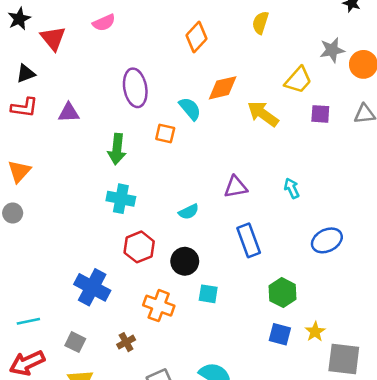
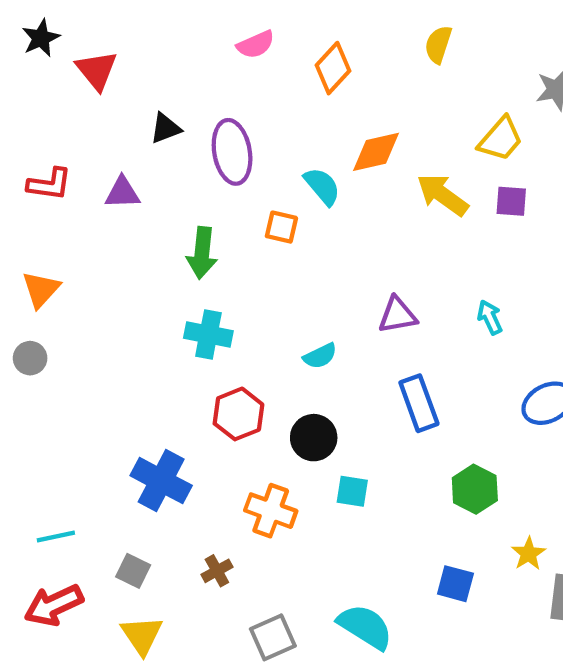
pink semicircle: (104, 23) -> (256, 44), moved
black triangle: (26, 74) -> (165, 128), moved
purple square: (320, 114) -> (511, 201), moved
blue square: (280, 334) -> (455, 584), moved

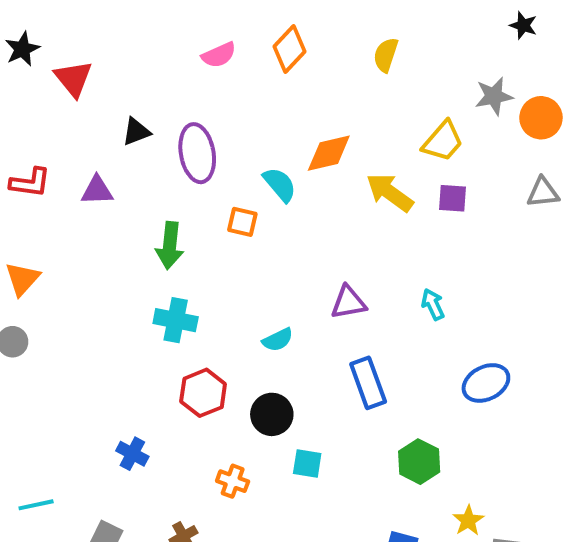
orange diamond: (333, 68) -> (290, 49), moved
blue cross: (161, 481) -> (132, 454), size x0.6
orange cross: (271, 511) -> (233, 481), size x0.7

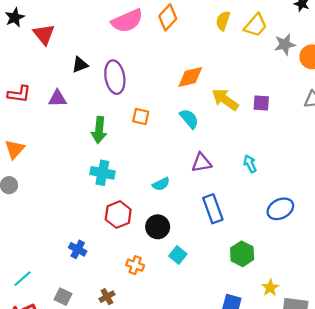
pink semicircle: (219, 55) -> (127, 21), size x1.6
yellow trapezoid: (443, 141) -> (256, 25), moved
cyan semicircle: (280, 185) -> (189, 119), moved
cyan square: (307, 464) -> (178, 255), turned 30
cyan line: (36, 505) -> (23, 279), turned -30

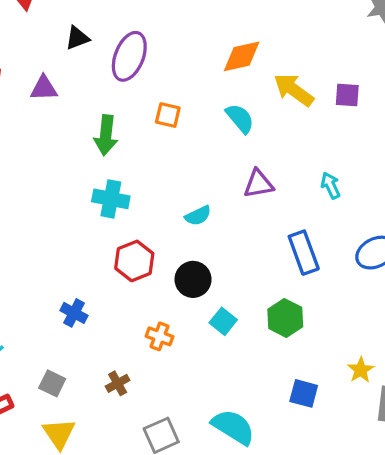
purple ellipse: (115, 77) -> (129, 56), turned 32
blue rectangle: (213, 209) -> (304, 253), moved
green hexagon: (242, 254) -> (285, 318), moved

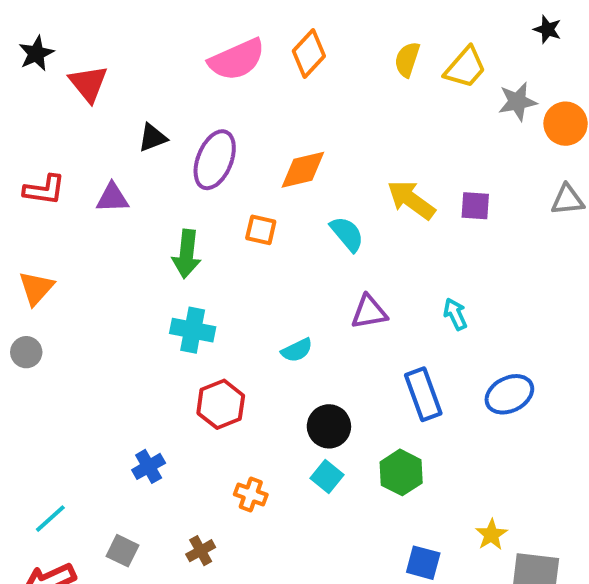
orange diamond: (242, 56) -> (303, 170), moved
black circle: (193, 279) -> (329, 426), moved
blue cross: (74, 313) -> (149, 466), turned 32

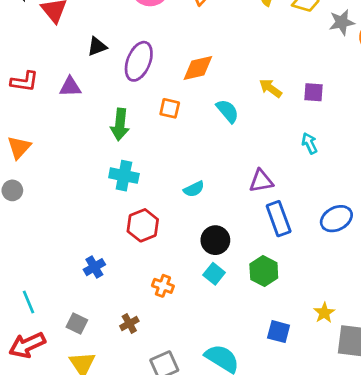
yellow arrow: (411, 200) -> (271, 88), size x0.7
purple triangle: (369, 312) -> (261, 181), moved
cyan arrow: (455, 314) -> (310, 143), moved
cyan line: (50, 519) -> (28, 302), turned -70

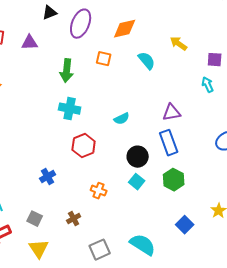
purple square: (314, 92) -> (215, 60), moved
blue rectangle: (279, 219) -> (169, 143), moved
blue square: (279, 332) -> (185, 225), turned 30

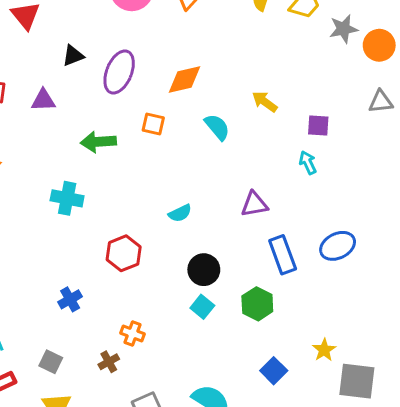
green arrow: (67, 71) -> (98, 142), turned 80
cyan cross: (70, 109) -> (67, 198), moved
blue rectangle: (169, 143) -> (283, 255), moved
orange cross: (99, 191) -> (132, 334), moved

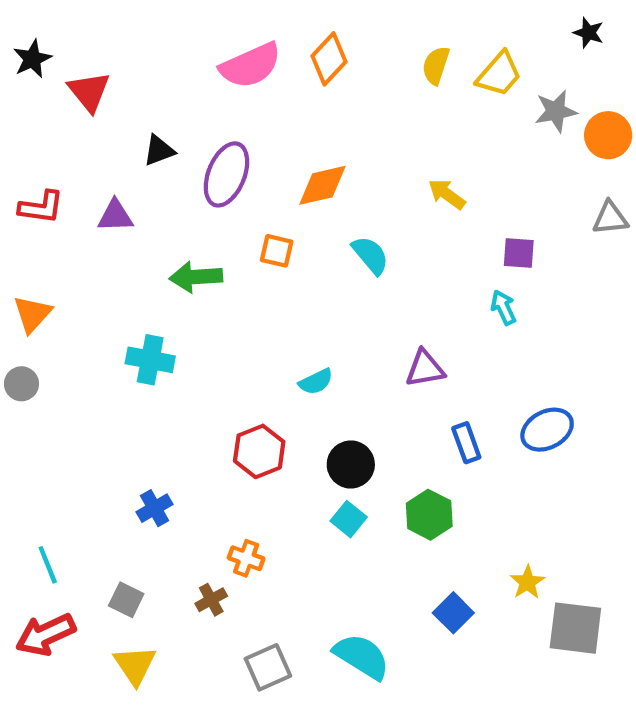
yellow arrow: (265, 102) -> (447, 194), moved
red hexagon: (124, 253) -> (259, 451), moved
blue rectangle: (283, 255) -> (466, 443), size x0.7

